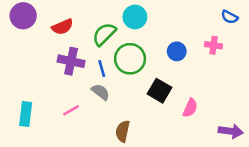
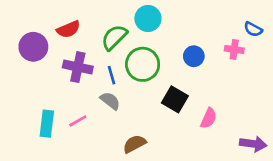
purple circle: (23, 16) -> (33, 47), moved
blue semicircle: (230, 17) -> (253, 29), moved
cyan rectangle: (26, 114) -> (47, 124), moved
brown semicircle: (123, 131) -> (134, 144), turned 50

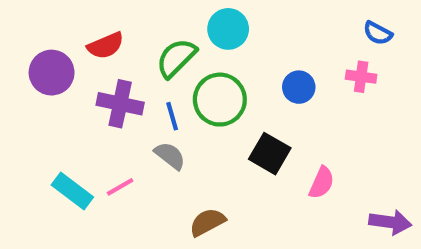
blue semicircle: (253, 29) -> (378, 33), moved
cyan rectangle: (47, 124) -> (72, 191), turned -60

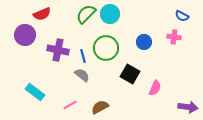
red semicircle: (106, 46) -> (42, 14), moved
green semicircle: (176, 58) -> (86, 14), moved
pink line: (120, 187) -> (70, 105), moved

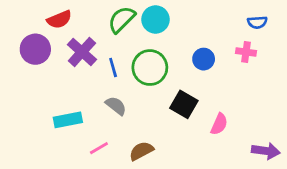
blue semicircle: (182, 16) -> (257, 22), turned -32
purple cross: (58, 50) -> (82, 52), moved, turned 30
blue line: (83, 56) -> (113, 68), moved
cyan rectangle: (35, 92) -> (68, 120), moved, turned -48

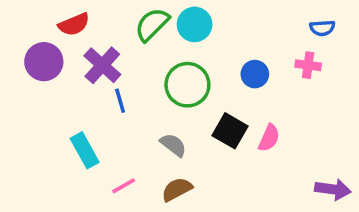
blue line: (113, 68) -> (120, 101), moved
gray semicircle: (116, 106) -> (173, 145), moved
cyan rectangle: (68, 120) -> (85, 150), turned 72
pink semicircle: (219, 124) -> (269, 138), moved

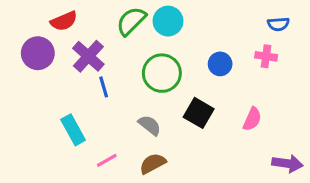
pink semicircle: (269, 138) -> (252, 119), moved

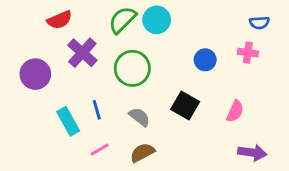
purple circle: (38, 53) -> (35, 74), moved
green circle: (162, 73) -> (132, 68), moved
blue line: (104, 87) -> (97, 110), moved
purple arrow: (287, 163) -> (252, 153), moved

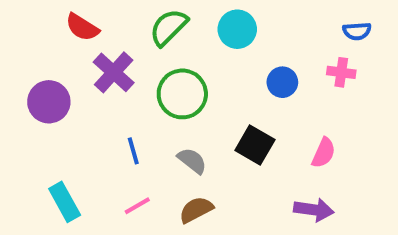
red semicircle: (60, 20) -> (82, 27), turned 55
cyan circle: (157, 20) -> (237, 29), moved
cyan rectangle: (68, 121) -> (65, 202), moved
purple arrow: (252, 153) -> (314, 210), moved

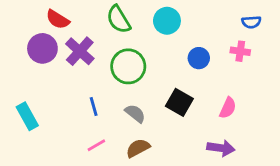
green semicircle: (169, 27) -> (119, 19), turned -76
purple circle: (49, 102) -> (42, 48), moved
cyan rectangle: (65, 202) -> (27, 116), moved

